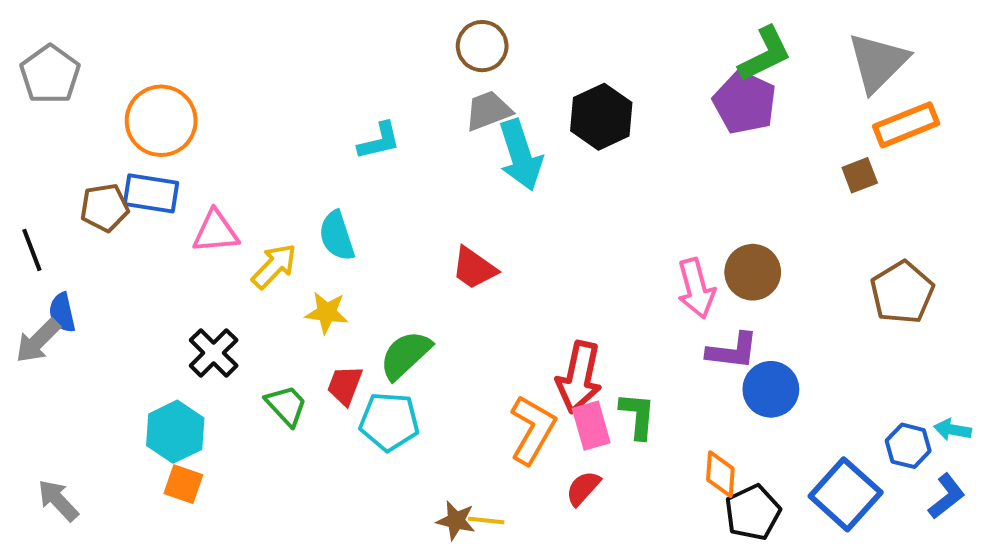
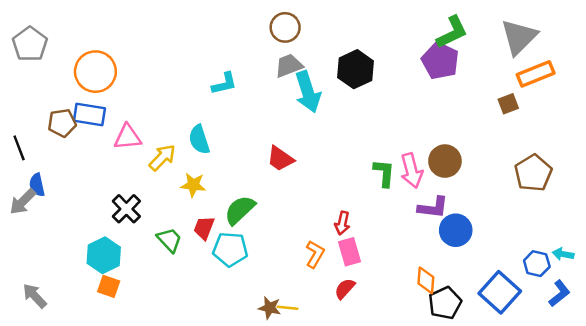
red arrow: (579, 377) -> (342, 223), size x0.6
green L-shape: (638, 416) -> (384, 173), moved
orange L-shape: (533, 430) -> (315, 254), size x0.7

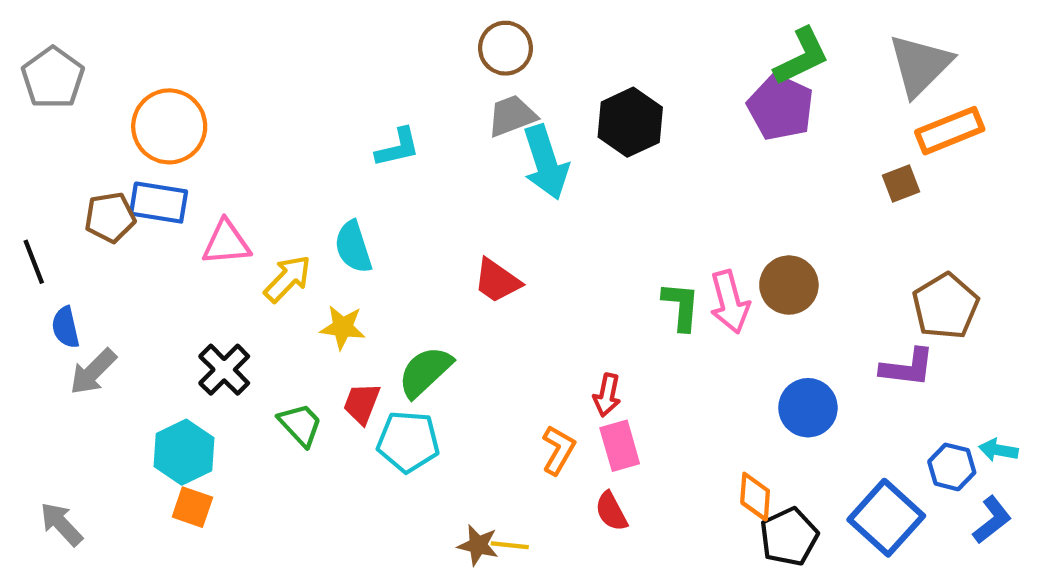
gray arrow: (23, 202) -> (93, 372), moved
purple L-shape: (433, 208) -> (907, 368), moved
red semicircle: (345, 289) -> (611, 511), turned -70

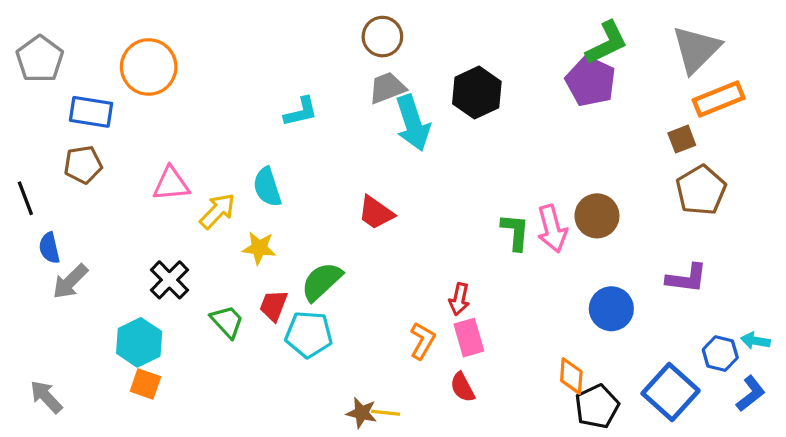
orange circle: (169, 126) -> (149, 67), moved
blue rectangle: (159, 203) -> (91, 112), moved
brown pentagon: (945, 306) -> (701, 190), moved

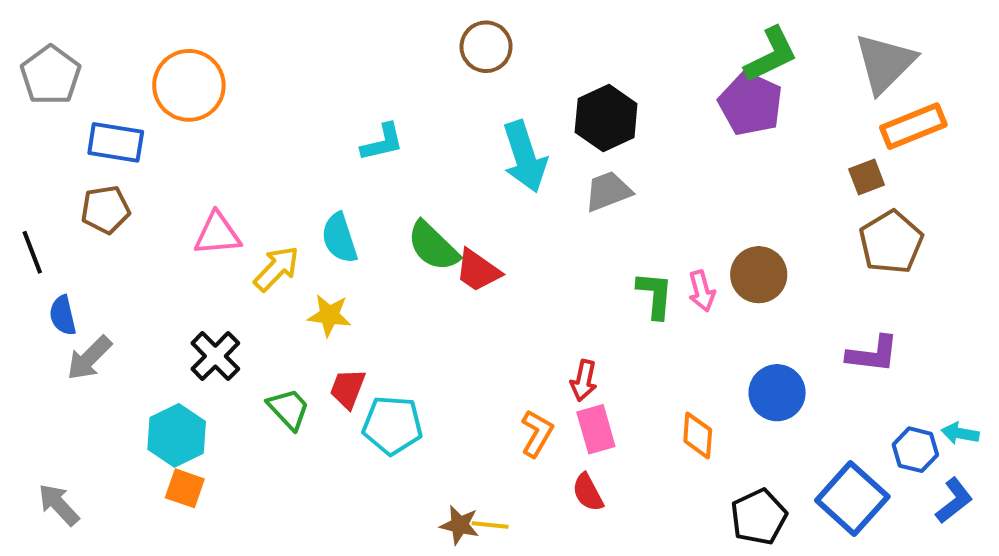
gray trapezoid: (387, 88) -> (608, 191), moved
pink arrow: (552, 229) -> (702, 291), size x0.7
green semicircle: (322, 282) -> (433, 246), moved, turned -93
orange diamond: (571, 376) -> (698, 435), moved

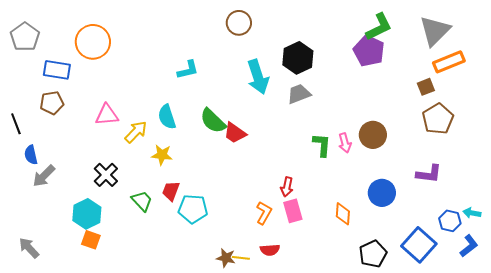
red semicircle: (588, 492) -> (270, 250), moved, turned -66

